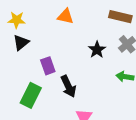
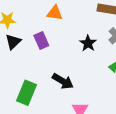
purple rectangle: (48, 66) -> (41, 41), moved
black arrow: (68, 86) -> (63, 81), turned -30

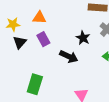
orange triangle: (55, 13) -> (39, 18), moved
black arrow: (63, 81) -> (69, 57), moved

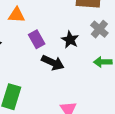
purple rectangle: (43, 39) -> (37, 39), moved

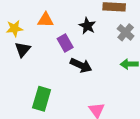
black star: (70, 40) -> (87, 26), moved

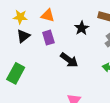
purple rectangle: (65, 43) -> (48, 38), moved
green rectangle: (42, 99) -> (16, 73), moved

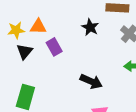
orange triangle: (48, 15) -> (38, 27), moved
black arrow: (69, 60) -> (91, 81), moved

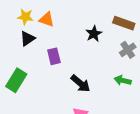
purple rectangle: (54, 47) -> (54, 56), moved

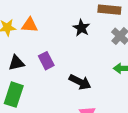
black triangle: (27, 39) -> (16, 63), moved, turned 35

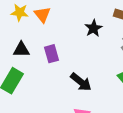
orange triangle: (30, 25) -> (42, 15), turned 35

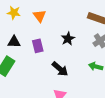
orange triangle: (42, 15) -> (40, 16), moved
black star: (93, 28) -> (68, 39), moved

